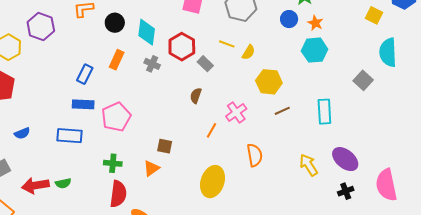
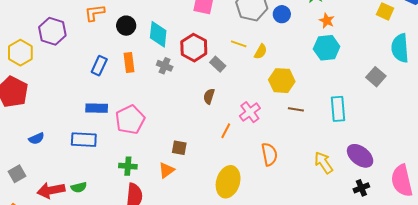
blue circle: (289, 19) -> (282, 14), moved
orange rectangle: (117, 60) -> (129, 62), turned -30
blue rectangle: (85, 74) -> (99, 66), moved
brown line: (282, 111) -> (296, 109), turned 35

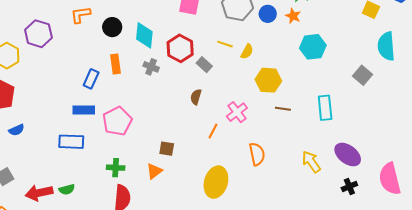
orange star: (327, 21) -> (293, 16), moved
blue rectangle: (99, 66) -> (91, 79), moved
blue semicircle: (36, 139) -> (17, 130), moved

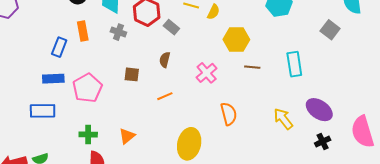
orange line: (213, 131) -> (165, 96), moved, turned 42
brown square: (167, 149) -> (132, 74), moved

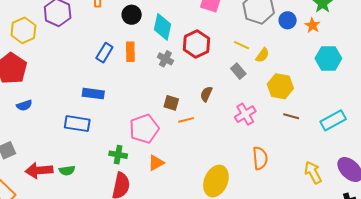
gray rectangle: (171, 27) -> (238, 71), moved
blue rectangle: (59, 47) -> (104, 53), moved
cyan rectangle: (294, 64) -> (333, 120), turned 60
pink pentagon: (87, 88) -> (144, 129), moved
orange line: (165, 96) -> (186, 120), moved

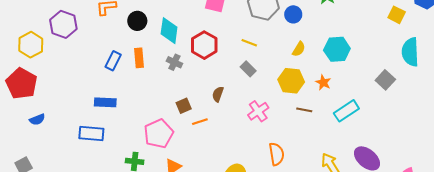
orange star: (313, 25) -> (323, 82), moved
yellow semicircle: (262, 55) -> (299, 49), moved
brown square: (171, 103) -> (184, 106), turned -35

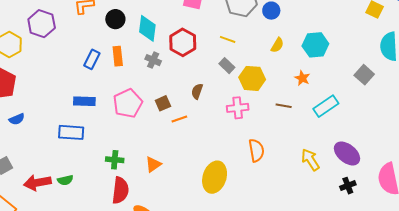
yellow hexagon: (291, 81) -> (252, 78), moved
pink cross: (258, 111) -> (238, 108), turned 30
pink pentagon: (159, 134) -> (128, 103), moved

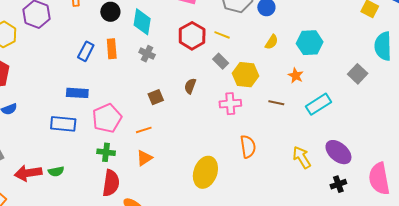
red hexagon: (183, 42) -> (192, 36), moved
pink pentagon: (128, 103) -> (107, 118), moved
orange line: (179, 119) -> (144, 130), moved

